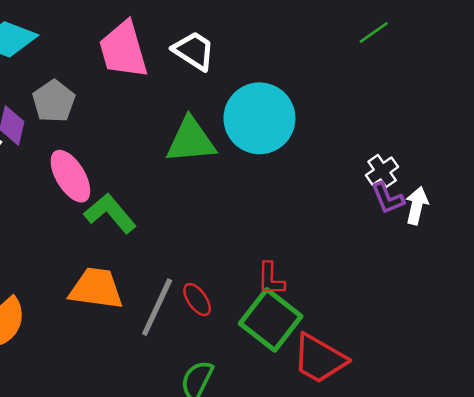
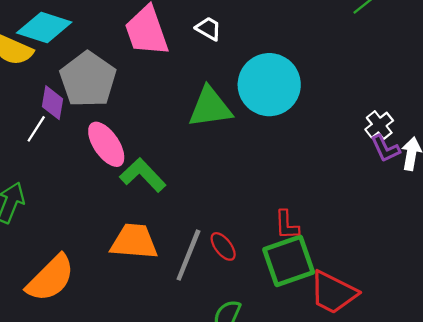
white trapezoid: (194, 51) -> (208, 29), size x0.7
gray pentagon: (54, 101) -> (88, 79), size x1.5
green square: (271, 320) -> (289, 261), turned 36

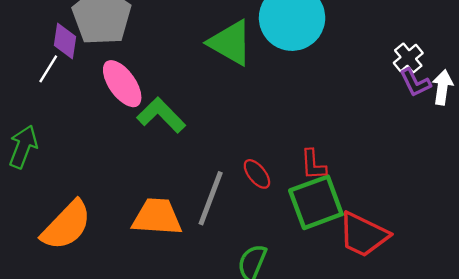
green triangle: (210, 107) -> (230, 43), turned 39
orange trapezoid: (134, 242) -> (157, 217), moved
red ellipse: (223, 246) -> (257, 174), moved

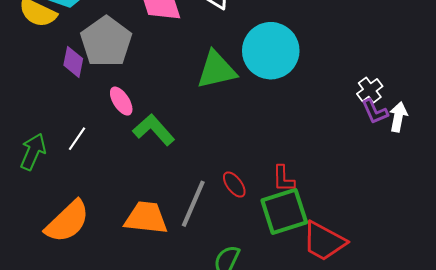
green triangle: (230, 43) -> (216, 70), turned -45
white line: (48, 69) -> (77, 139), moved
pink ellipse: (122, 84) -> (121, 101), size x0.7

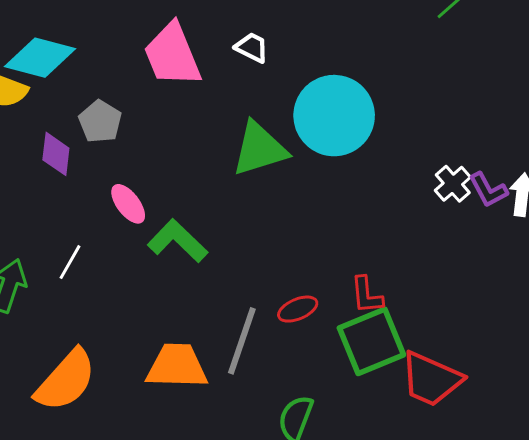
gray pentagon: (106, 42) -> (100, 122), size x0.6
white cross: (370, 90) -> (453, 184), moved
red ellipse: (234, 184) -> (298, 309), turned -72

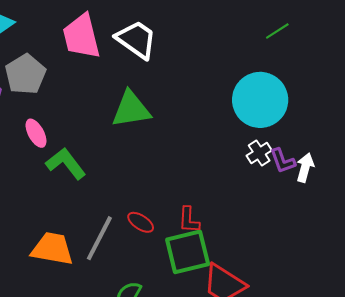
white trapezoid: (252, 47) -> (136, 39), size x1.8
cyan circle: (334, 116) -> (260, 100), moved
gray pentagon: (100, 122) -> (25, 74), size x1.4
red ellipse: (298, 309) -> (141, 222), turned 48

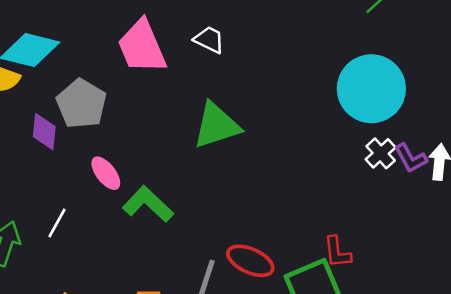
white trapezoid: (136, 39) -> (209, 40), size x0.6
red L-shape: (189, 220) -> (337, 252), moved
red ellipse: (141, 222) -> (250, 261), size x1.4

